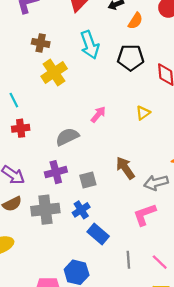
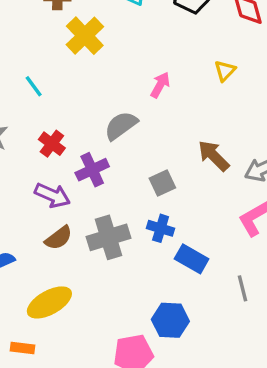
red cross: (21, 128) -> (52, 144), moved, turned -36
purple cross: (56, 172) -> (92, 170), moved
blue cross: (81, 210) -> (161, 228), turned -30

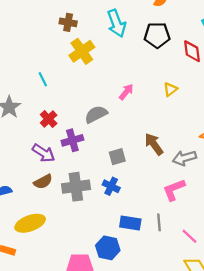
blue rectangle: (192, 259) -> (130, 223), moved, turned -30
gray line: (242, 288) -> (159, 222), moved

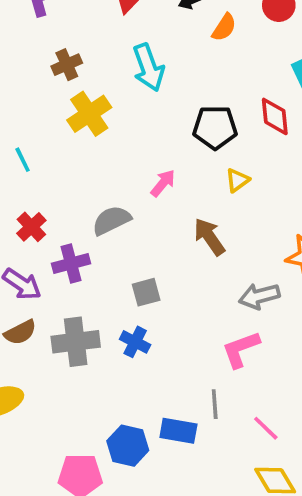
brown cross: (68, 22) -> (67, 65), turned -35
black pentagon: (157, 35) -> (215, 127), moved
brown arrow: (154, 144) -> (209, 237), moved
blue rectangle: (130, 223) -> (178, 431), moved

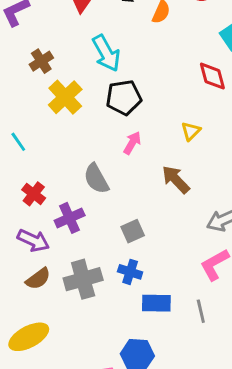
black pentagon: (215, 127) -> (124, 97), moved
gray semicircle: (111, 220) -> (96, 179), turned -84
blue rectangle: (178, 431) -> (156, 303), moved

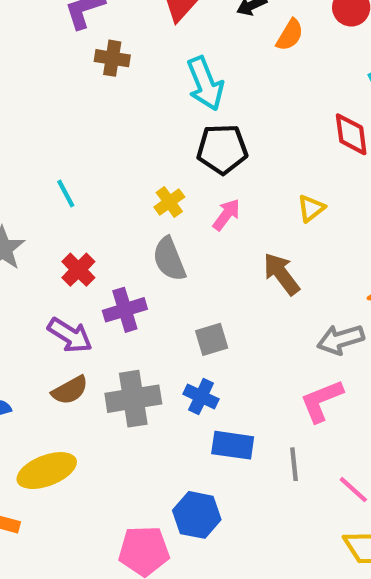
brown cross: (41, 61) -> (112, 58), moved, turned 35
yellow cross: (65, 97) -> (169, 202), moved, size x0.6

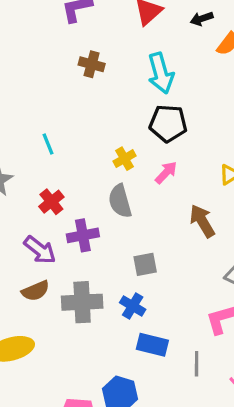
brown cross: (112, 58) -> (92, 64), moved

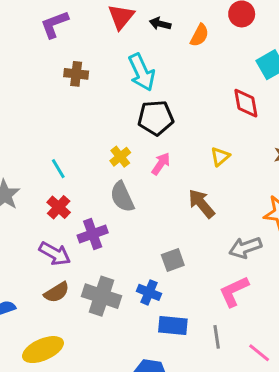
black arrow: (202, 19) -> (160, 24), moved, turned 42
cyan line: (48, 144) -> (58, 169), moved
gray square: (145, 264) -> (173, 260), moved
gray cross: (82, 302) -> (102, 296), turned 30

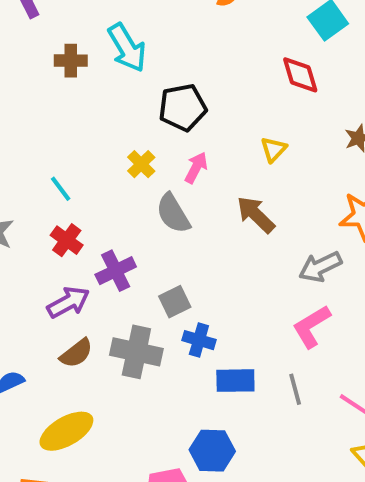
cyan arrow: (142, 72) -> (127, 48), moved
gray semicircle: (122, 197) -> (173, 213), moved
purple arrow: (55, 254) -> (68, 302), turned -52
gray square: (173, 260) -> (175, 302), moved

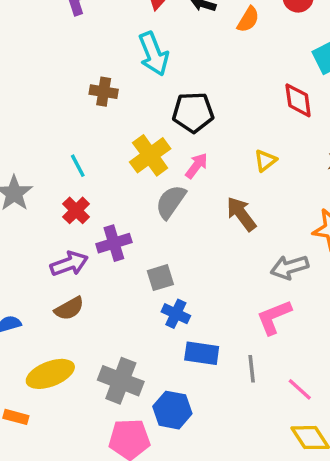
brown cross: (71, 61) -> (104, 92), moved
yellow cross: (141, 164) -> (150, 155), size x1.6
gray semicircle: (173, 213) -> (171, 202), turned 57
gray cross: (136, 352) -> (121, 381), moved

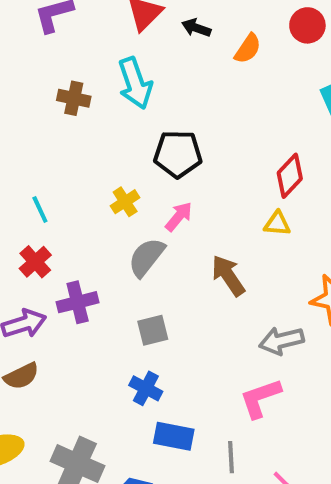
brown cross: (104, 92) -> (74, 98), moved
red diamond: (298, 100) -> (290, 176), moved, turned 48
yellow cross: (150, 155) -> (125, 202), size x0.6
yellow triangle: (265, 161) -> (277, 224), moved, turned 40
gray square: (160, 278) -> (153, 330), moved

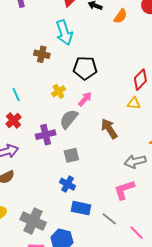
brown cross: (74, 98) -> (42, 54), moved
purple cross: (78, 302) -> (46, 135), moved
gray line: (231, 457) -> (109, 219), turned -49

